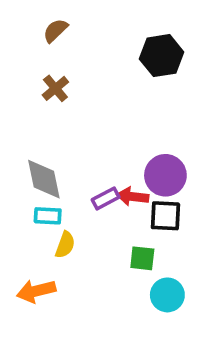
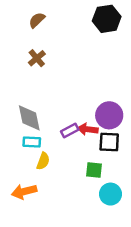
black hexagon: (162, 56) -> (107, 19), moved

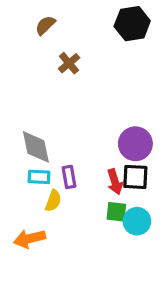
brown cross: (37, 58) -> (69, 63), moved
red arrow: (88, 129) -> (115, 182), moved, turned -114
purple rectangle: (70, 131) -> (69, 177), moved, turned -72
cyan circle: (110, 194) -> (137, 221), moved

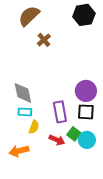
brown semicircle: (45, 25) -> (29, 16), size x1.6
purple rectangle: (69, 177) -> (60, 112), moved, size x1.5
red arrow: (115, 182) -> (57, 140), moved, turned -49
green square: (116, 212) -> (74, 134), turned 32

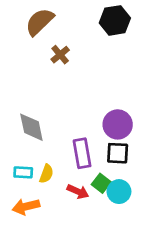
cyan rectangle: (25, 112) -> (23, 172), moved

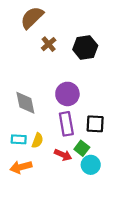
black hexagon: (115, 20) -> (85, 47), moved
purple circle: (118, 124) -> (67, 94), moved
cyan circle: (119, 192) -> (91, 165), moved

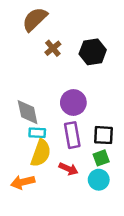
cyan rectangle: (19, 139) -> (37, 133), moved
yellow semicircle: (38, 140) -> (41, 153), size x1.6
green square: (82, 148) -> (101, 158), moved, turned 32

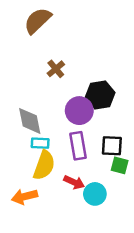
brown cross: (53, 48) -> (56, 69), moved
black hexagon: (93, 52) -> (100, 95), moved
green square: (101, 158) -> (120, 165), moved, turned 35
cyan circle: (99, 180) -> (95, 194), moved

